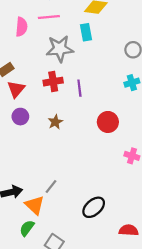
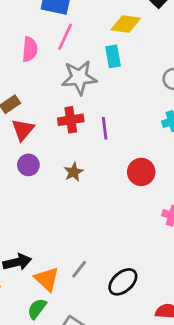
pink line: (49, 17) -> (65, 37), turned -60
gray line: (51, 187) -> (79, 269), moved

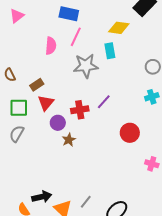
red cross: (71, 120) -> (80, 110), moved
purple line: (105, 128) -> (104, 102), turned 49
purple circle: (28, 165) -> (58, 123), moved
brown star: (74, 172) -> (69, 140), moved

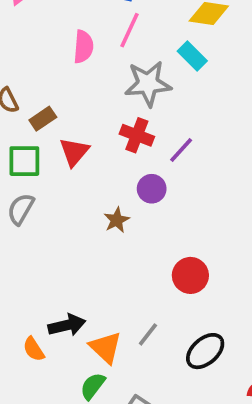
cyan rectangle: (110, 51) -> (192, 56), turned -35
brown rectangle: (37, 85) -> (43, 119), moved
red cross: (80, 110) -> (137, 135), moved, turned 30
purple circle: (58, 123) -> (152, 189), moved
red circle: (130, 133) -> (190, 275), moved

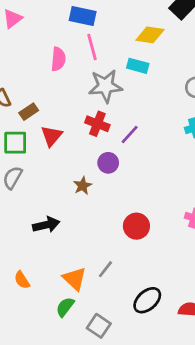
pink line: (130, 30) -> (92, 47), turned -40
cyan rectangle: (192, 56) -> (138, 66), turned -30
black arrow: (67, 325) -> (46, 225), moved
black ellipse: (205, 351) -> (147, 300), moved

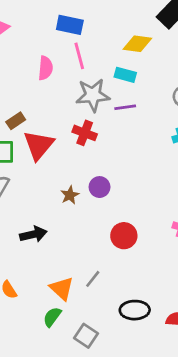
purple line: (130, 135) -> (125, 107), moved, turned 40
red triangle: (52, 136) -> (39, 145), size x1.4
purple circle: (108, 163) -> (100, 187), moved
black ellipse: (147, 300) -> (135, 310), turned 40

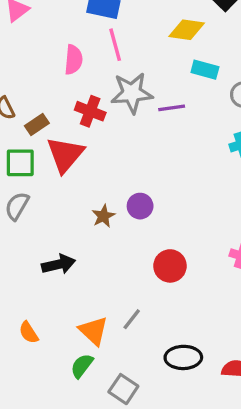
cyan rectangle: (125, 75) -> (205, 70), moved
red cross: (85, 133) -> (90, 111), moved

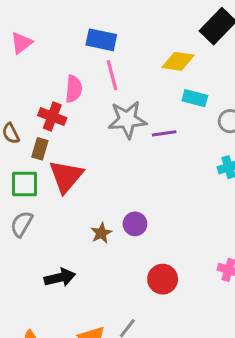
red cross: (90, 111) -> (52, 117), moved
brown rectangle: (37, 125) -> (40, 149), turned -40

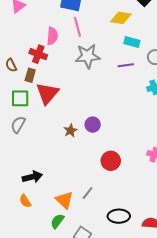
purple line: (164, 133) -> (126, 65), moved
black arrow: (60, 278) -> (32, 177), moved

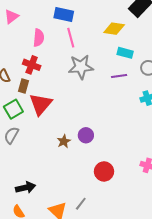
pink semicircle: (52, 36) -> (39, 38), moved
green square: (20, 98) -> (13, 109), turned -30

